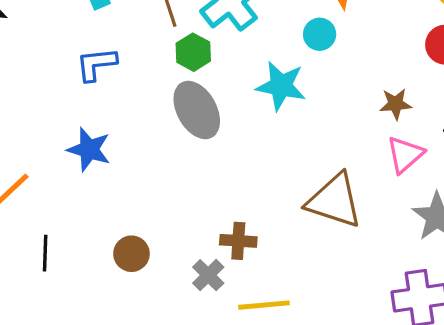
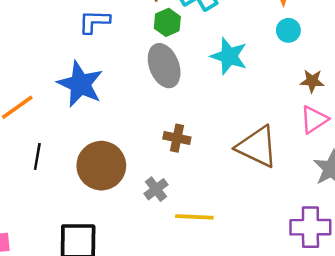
cyan circle: (320, 34) -> (288, 30), moved
blue star: (89, 150) -> (80, 84), size x1.4
brown cross: (238, 241) -> (177, 138), moved
brown circle: (131, 254) -> (101, 166), size x1.8

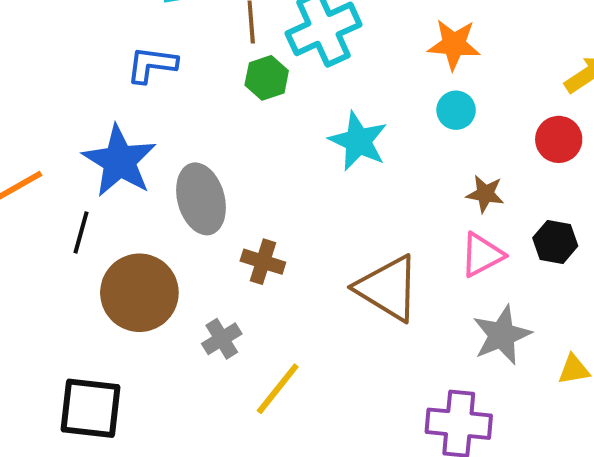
gray ellipse: (164, 66) -> (201, 199), moved
black line: (37, 157) -> (81, 232), moved
yellow line: (194, 217) -> (278, 389), turned -60

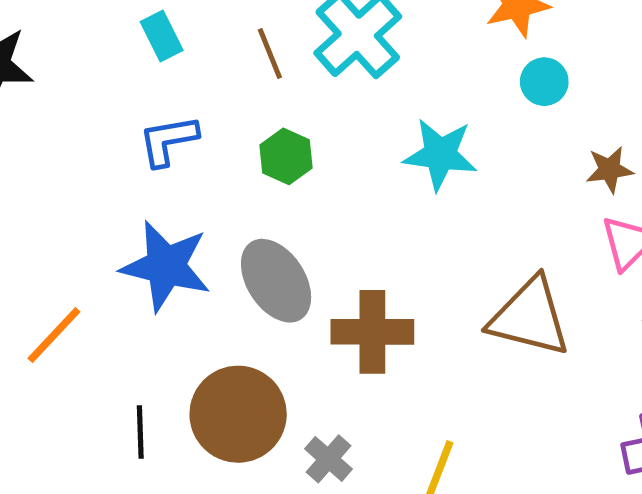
green hexagon: (267, 78) -> (286, 156), moved
black line: (81, 232) -> (140, 432), moved
brown cross: (263, 262) -> (372, 332), size x1.5
gray cross: (222, 339) -> (328, 459), moved

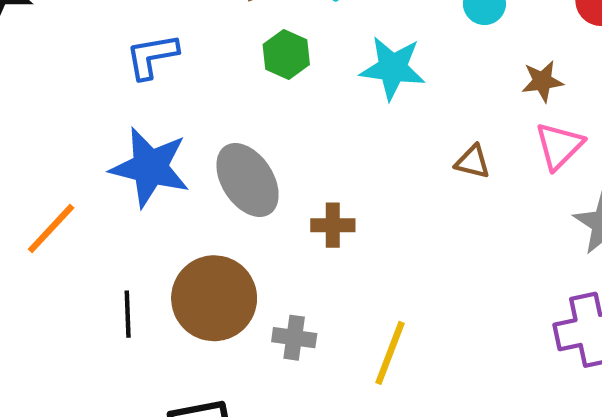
green hexagon: (286, 156) -> (286, 54), moved
brown triangle: (530, 317) -> (473, 162), moved, size x0.5
brown cross: (372, 332) -> (333, 225), size x0.6
gray cross: (328, 459) -> (294, 338), turned -33

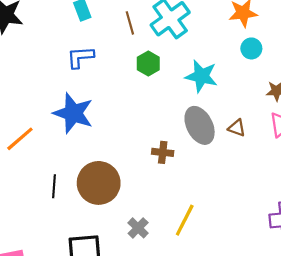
gray ellipse: (248, 180) -> (200, 125), moved
gray cross: (294, 338) -> (138, 228), moved, turned 30

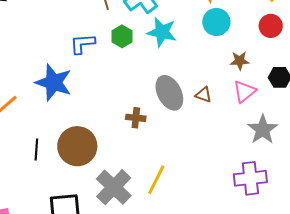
cyan circle: (251, 48) -> (216, 22), size x1.4
blue L-shape: (80, 57) -> (82, 44), moved
cyan star: (201, 76) -> (162, 32), moved
gray cross: (138, 228) -> (114, 187), size x1.8

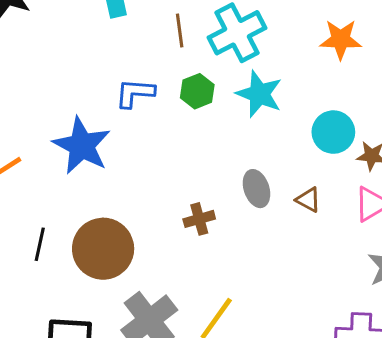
cyan circle: (216, 22) -> (333, 132), moved
gray ellipse: (169, 93) -> (256, 189), size x0.7
brown cross: (136, 118) -> (199, 219), turned -30

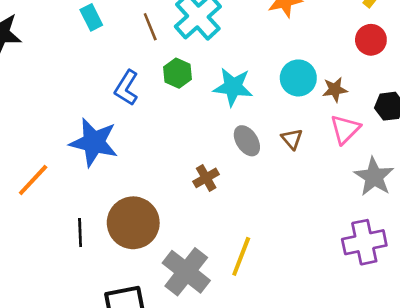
blue L-shape: (135, 93) -> (126, 88), turned -48
cyan star: (259, 94) -> (233, 87), moved
brown triangle: (308, 200) -> (292, 139), turned 35

